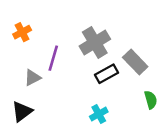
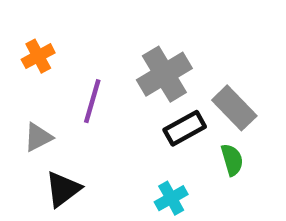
gray triangle: (32, 78) -> (38, 137), moved
green semicircle: (151, 100) -> (232, 160), moved
black triangle: (22, 111) -> (63, 189), moved

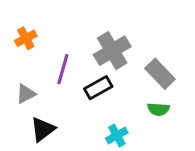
black rectangle: (185, 128) -> (98, 88), moved
green semicircle: (232, 160) -> (158, 109), turned 110

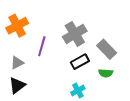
orange cross: (26, 38) -> (17, 26), size x1.5
black rectangle: (98, 88) -> (80, 62), moved
black triangle: (43, 129) -> (17, 85), moved

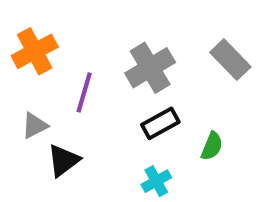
gray rectangle: (107, 49) -> (230, 60), moved
green semicircle: (106, 73) -> (212, 146), turned -72
black triangle: (17, 85) -> (64, 160), moved

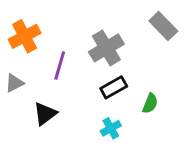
gray rectangle: (230, 60) -> (163, 26), moved
gray triangle: (35, 125) -> (14, 83), moved

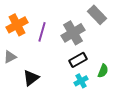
gray rectangle: (163, 26) -> (97, 15), moved
purple line: (60, 65) -> (42, 32), moved
cyan cross: (111, 128) -> (81, 81), moved

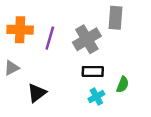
gray rectangle: (97, 15) -> (115, 18), turned 48
orange cross: (17, 25) -> (20, 30), turned 30
black rectangle: (78, 60) -> (93, 71), turned 30

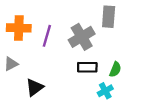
green semicircle: (123, 85) -> (115, 69), moved
cyan cross: (96, 97) -> (105, 91), moved

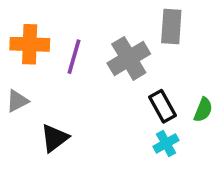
black rectangle: (87, 67) -> (162, 106), moved, turned 60
green semicircle: (115, 69) -> (203, 110), moved

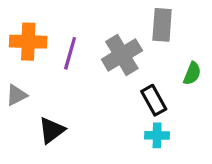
green semicircle: (203, 110) -> (192, 73), moved
cyan cross: (166, 143) -> (157, 135), turned 30

